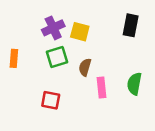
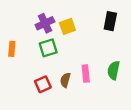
yellow square: (80, 32) -> (67, 26), turned -35
brown semicircle: (85, 67) -> (65, 80), moved
red square: (51, 100) -> (43, 84), turned -35

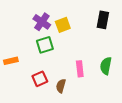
purple cross: (45, 23) -> (42, 22), turned -30
orange rectangle: (12, 49) -> (11, 61), moved, turned 72
brown semicircle: (65, 80) -> (61, 86), moved

